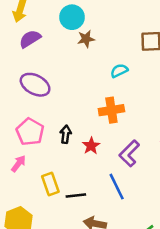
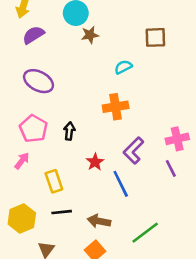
red star: (91, 146) -> (95, 162), moved
black line: (76, 195) -> (62, 212), moved

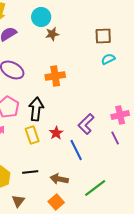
cyan semicircle: (123, 67) -> (108, 59), moved
orange cross: (116, 107) -> (55, 76), moved
black arrow: (69, 131) -> (36, 109), size x1.6
yellow rectangle: (54, 181) -> (32, 135), moved

